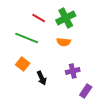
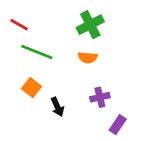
red line: (39, 18) -> (19, 25), moved

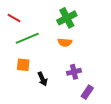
green line: (37, 52) -> (27, 38), turned -45
orange square: (31, 88) -> (23, 65), turned -32

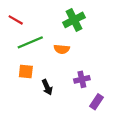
orange semicircle: (65, 42) -> (62, 49), moved

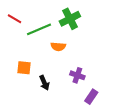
green line: (30, 42) -> (39, 29), moved
purple cross: (82, 79) -> (77, 75), turned 32

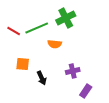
red line: (14, 19) -> (14, 31), moved
purple cross: (77, 75) -> (73, 71), turned -32

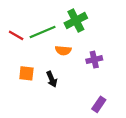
purple cross: (73, 71) -> (94, 60), moved
black arrow: (42, 78) -> (52, 79), moved

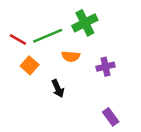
orange square: (26, 73) -> (30, 65), moved, turned 35
purple rectangle: (99, 104) -> (111, 117), turned -70

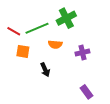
orange square: (30, 65) -> (23, 51), turned -32

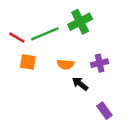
orange semicircle: (55, 44) -> (66, 64), moved
black arrow: (45, 70) -> (80, 84), moved, turned 152

